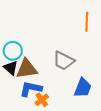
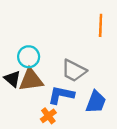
cyan circle: (13, 51) -> (29, 57), moved
blue L-shape: (31, 89) -> (61, 95), moved

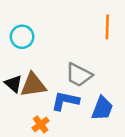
cyan circle: (29, 57) -> (22, 37), moved
orange cross: (48, 116) -> (41, 124), moved

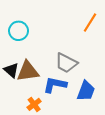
orange line: (107, 27) -> (90, 23), turned 30

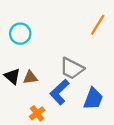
brown triangle: (28, 71) -> (30, 77), size x0.6
blue L-shape: (55, 85) -> (60, 92), turned -55

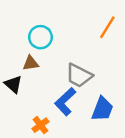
cyan circle: (20, 34) -> (40, 37), moved
brown triangle: (30, 77) -> (31, 63), moved

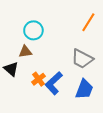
gray trapezoid: (79, 76) -> (82, 59), moved
orange cross: (40, 125) -> (39, 79), moved

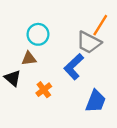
gray trapezoid: (82, 59) -> (89, 42), moved
blue L-shape: (54, 83) -> (74, 67), moved

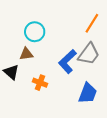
gray trapezoid: (89, 42) -> (89, 54), moved, turned -80
orange cross: (44, 90) -> (40, 83), turned -32

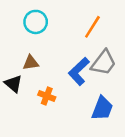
orange line: (92, 23) -> (92, 27), moved
cyan circle: (35, 32) -> (36, 22), moved

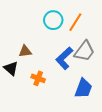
cyan circle: (36, 22) -> (53, 20), moved

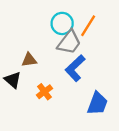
gray trapezoid: (84, 51) -> (69, 42), moved
orange cross: (38, 78) -> (44, 92), turned 32

